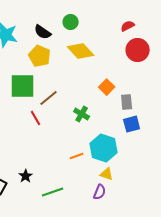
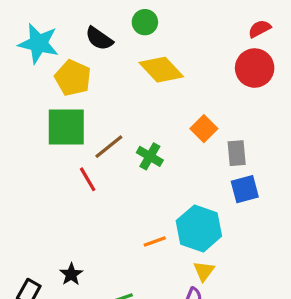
red semicircle: (128, 26) -> (260, 29), moved
yellow pentagon: (40, 56) -> (73, 78), moved
green cross: (82, 114) -> (150, 156), moved
yellow triangle: (107, 174) -> (204, 271), turned 48

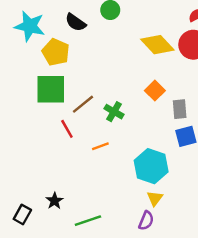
yellow diamond: (161, 70) -> (157, 45), moved
orange line: (155, 242) -> (100, 146), moved

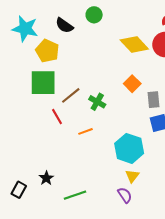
purple semicircle: (146, 221) -> (125, 195), turned -56

